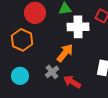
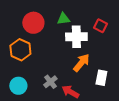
orange arrow: (65, 53) -> (81, 63), moved

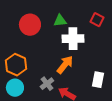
red square: (100, 26) -> (97, 20), moved
orange hexagon: (20, 50) -> (16, 65), moved
orange arrow: (81, 63) -> (65, 65), moved

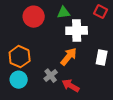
white rectangle: (98, 80) -> (102, 58), moved

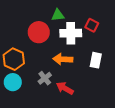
red square: (101, 12) -> (92, 25), moved
red circle: (34, 17) -> (39, 32), moved
orange arrow: (69, 57) -> (63, 59), turned -126

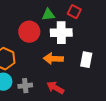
red square: (92, 25) -> (74, 12), moved
gray cross: (45, 78) -> (25, 86), moved, turned 32

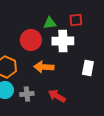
red square: (74, 12) -> (76, 20), turned -32
orange arrow: (53, 59) -> (44, 67), moved

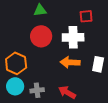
green triangle: (50, 23) -> (40, 10), moved
orange arrow: (44, 67) -> (70, 62), moved

